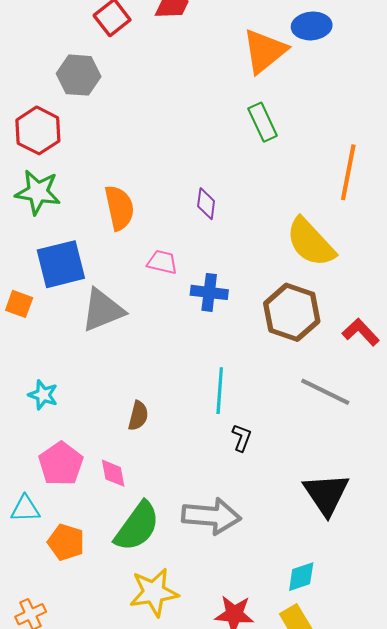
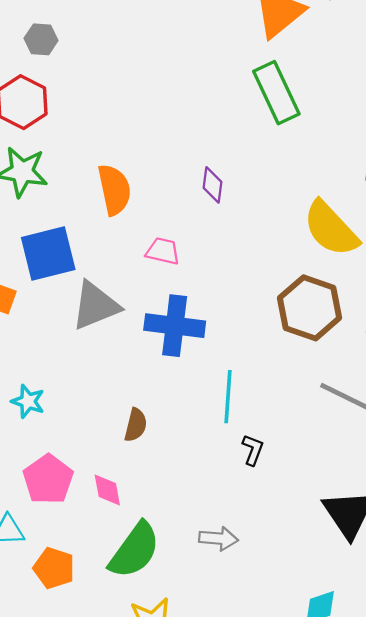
gray hexagon: (79, 75) -> (41, 39), moved, size x0.7
green rectangle: (263, 122) -> (276, 93), size x1.4
blue cross: (209, 292) -> (175, 326), moved, size x1.4
gray arrow: (211, 516) -> (218, 539), size x0.6

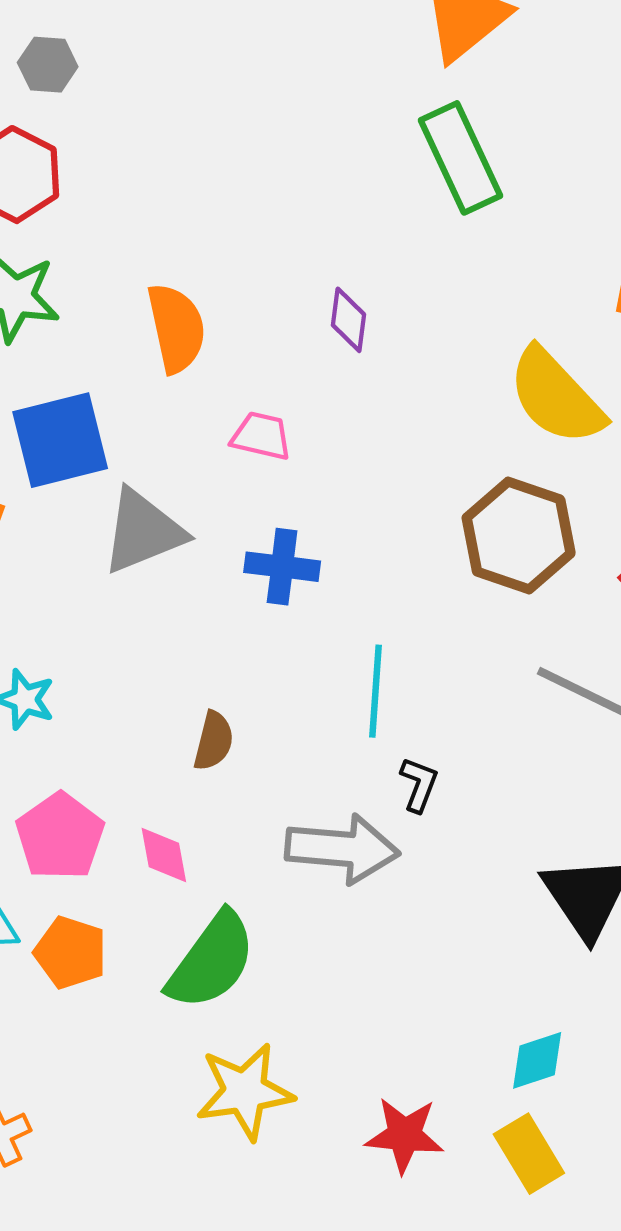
blue cross: (175, 326) -> (282, 567), size x0.7
gray arrow: (218, 539) -> (342, 849), moved, size x1.6
orange pentagon: (54, 568) -> (70, 953), moved

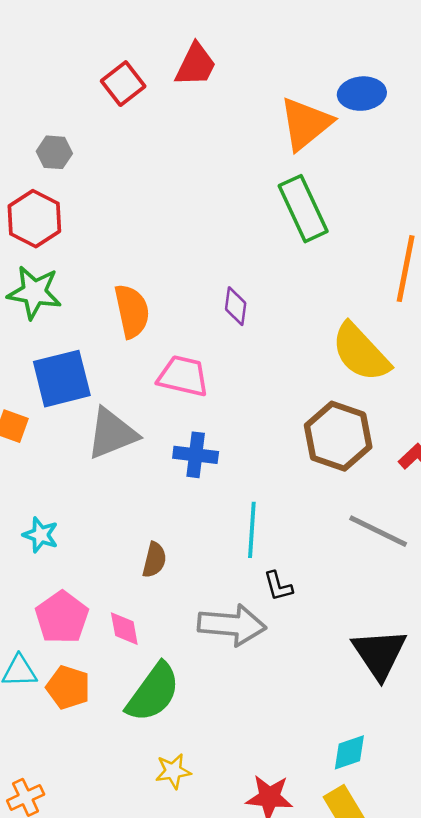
pink trapezoid: (261, 436) -> (183, 376), size x1.4
black L-shape: (419, 784) -> (278, 586), turned 144
yellow star: (245, 1091) -> (173, 771), size x0.6

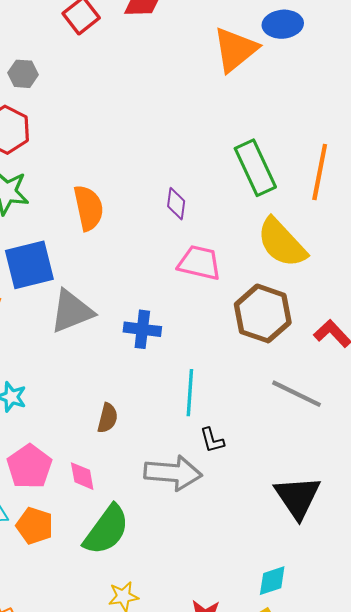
green rectangle: (303, 209) -> (255, 168), moved
pink trapezoid: (183, 376) -> (199, 263), moved

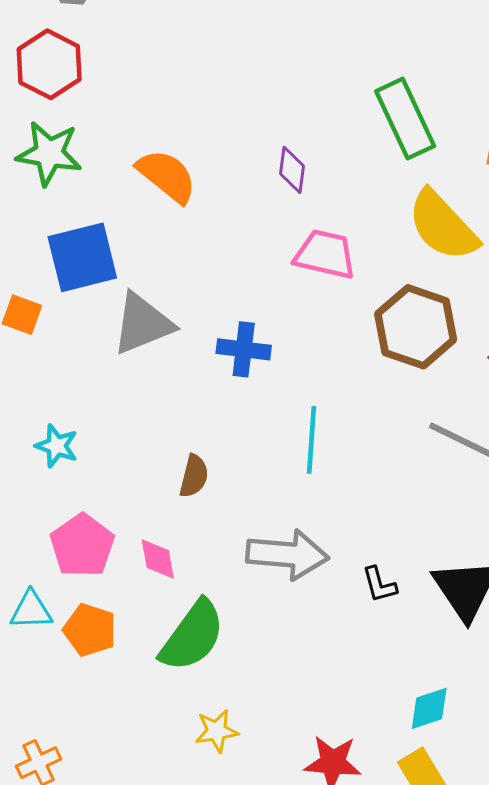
orange semicircle: (89, 208) -> (167, 176), turned -39
black L-shape: (212, 440) -> (379, 585), moved

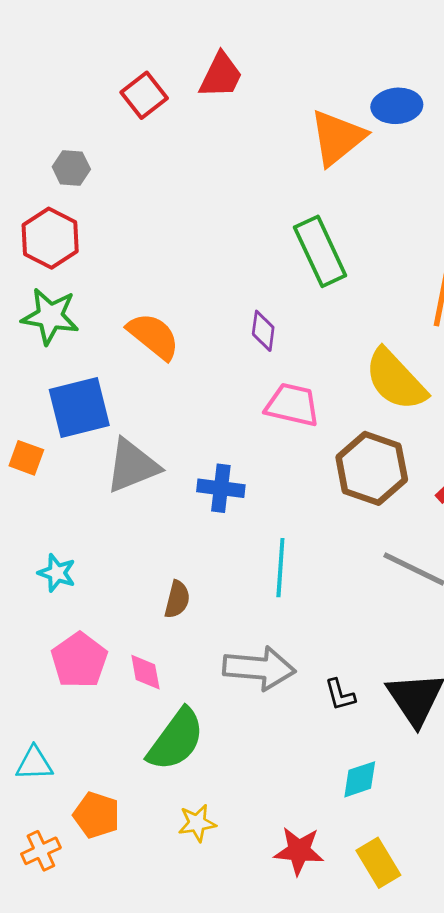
green rectangle: (405, 119) -> (320, 251), moved
cyan triangle: (31, 610) -> (34, 763), moved
orange pentagon: (90, 630) -> (96, 815), moved
cyan diamond: (429, 708) -> (360, 779), moved

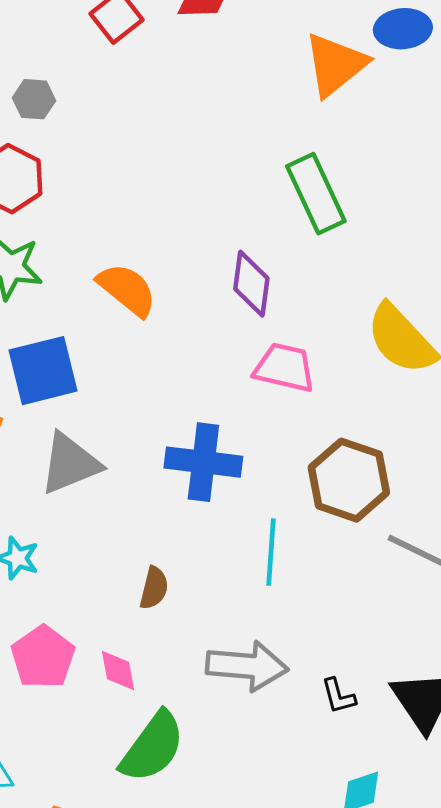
purple diamond: (263, 331) -> (251, 284), size x1.4
gray triangle: (132, 466) -> (70, 464), moved
brown hexagon: (372, 468) -> (349, 480), moved
blue cross: (221, 488) -> (203, 462), size x1.4

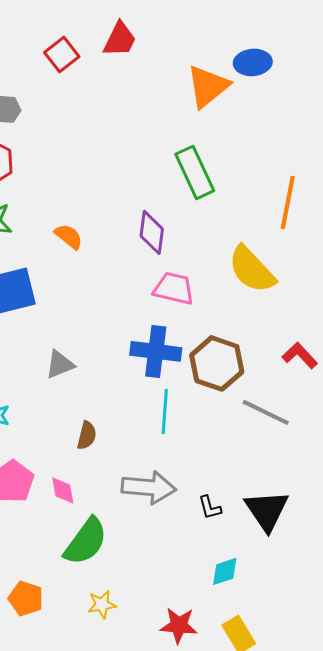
orange semicircle: (127, 290) -> (69, 236), size x0.7
blue cross: (203, 462) -> (156, 351), moved
gray triangle: (70, 464) -> (60, 364), moved, size x0.7

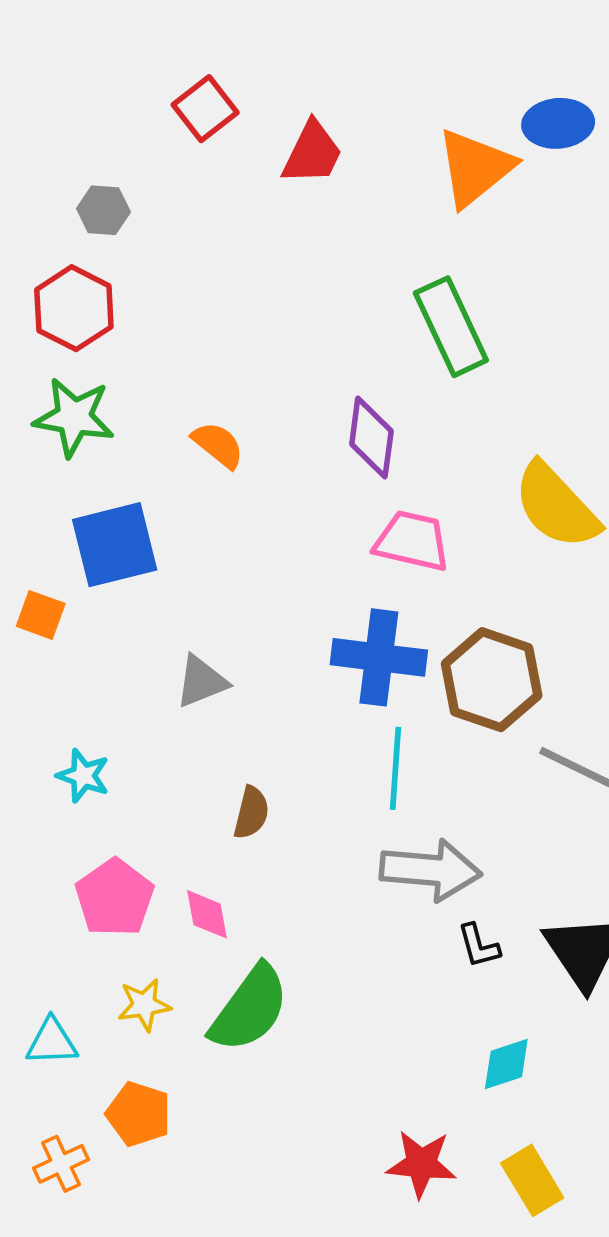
red trapezoid: (120, 39) -> (312, 153), moved
gray arrow: (149, 487) -> (431, 870), moved
yellow star: (102, 604) -> (144, 1005), moved

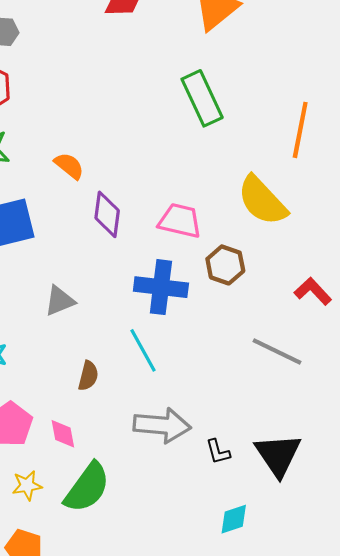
purple diamond: (371, 438) -> (107, 214), moved
brown hexagon: (492, 680) -> (225, 265), moved, size x0.7
cyan line: (395, 768) -> (143, 350), moved, turned -33
gray arrow: (431, 870) -> (162, 425), moved

